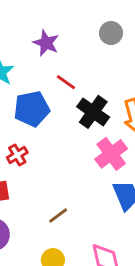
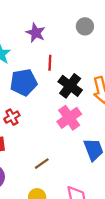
red line: (66, 82) -> (50, 63), turned 56
pink cross: (111, 154) -> (69, 118), moved

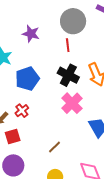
gray circle: (85, 26) -> (73, 21), size x1.6
red line: (50, 63) -> (68, 45), moved

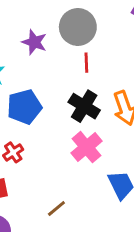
gray circle: (73, 21) -> (78, 27), moved

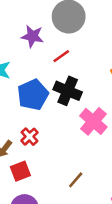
red line: (86, 63) -> (61, 56), moved, turned 66
black cross: (84, 106) -> (68, 91), moved

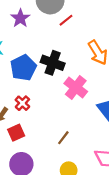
purple star: (32, 36) -> (20, 18), turned 30
red line: (61, 56) -> (66, 20), moved

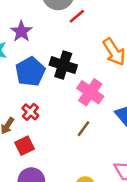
purple star: (20, 18) -> (21, 31), moved
brown line: (63, 138) -> (83, 129), moved

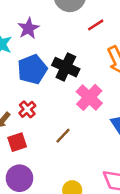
red line: (77, 16) -> (96, 25), moved
brown line: (83, 129) -> (63, 136), moved

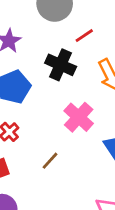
black cross: (66, 67) -> (61, 65), moved

